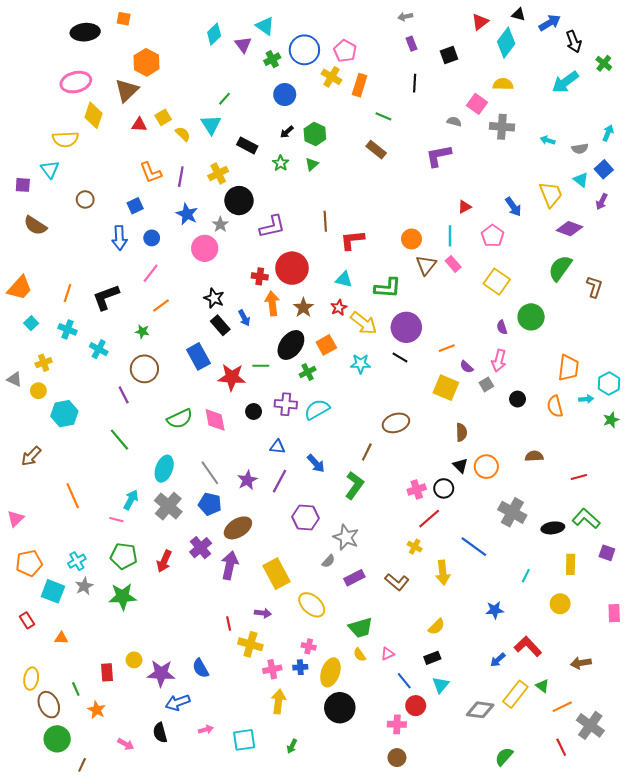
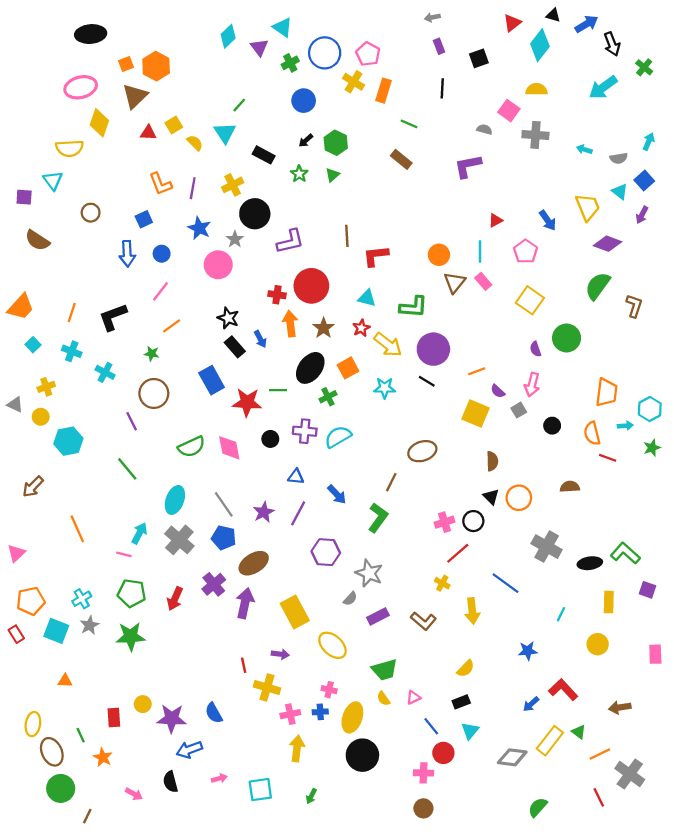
orange square: (124, 19) -> (126, 64), moved, turned -32
red line: (579, 477) -> (608, 458), moved, turned 35
red rectangle: (27, 620) -> (16, 634), moved

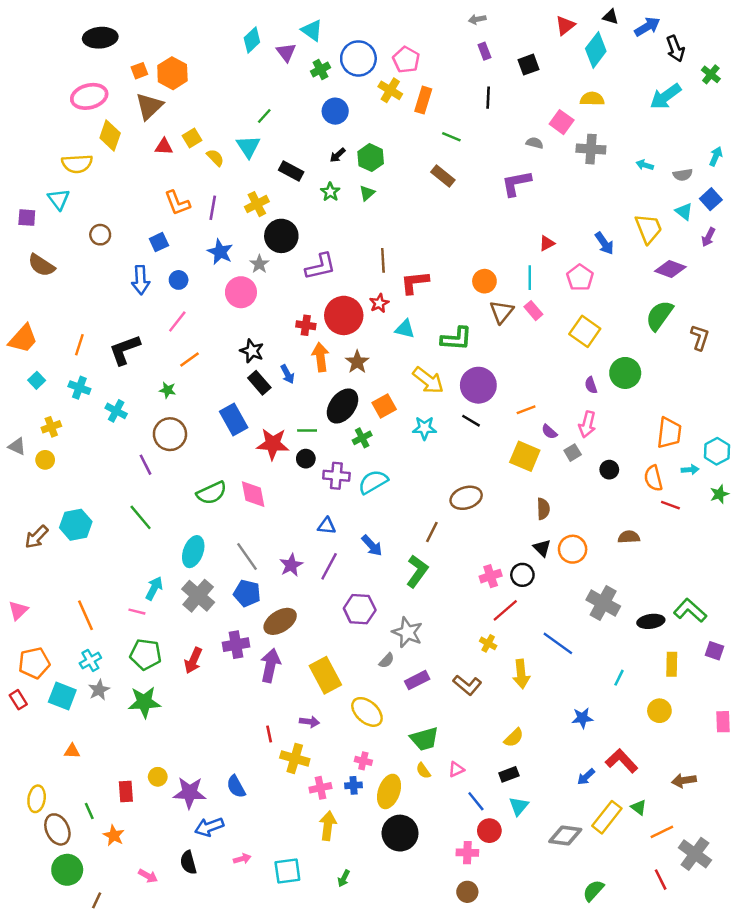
red star: (361, 328) -> (379, 303), moved
black circle: (270, 439) -> (306, 459), moved
cyan hexagon: (68, 441) -> (76, 525), moved
orange line: (77, 529) -> (86, 615), moved
purple cross: (214, 584) -> (236, 645), turned 30

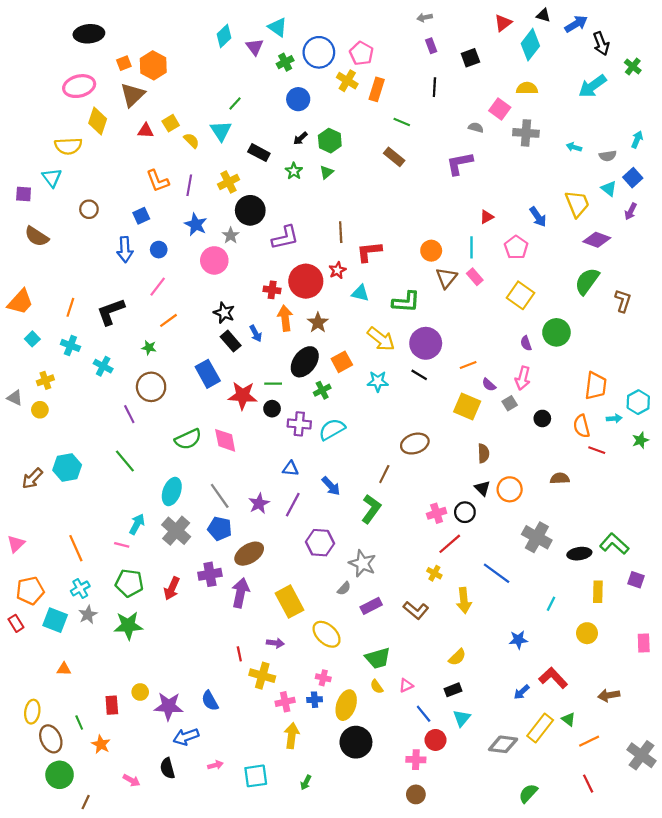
gray cross: (695, 854) -> (641, 755), moved

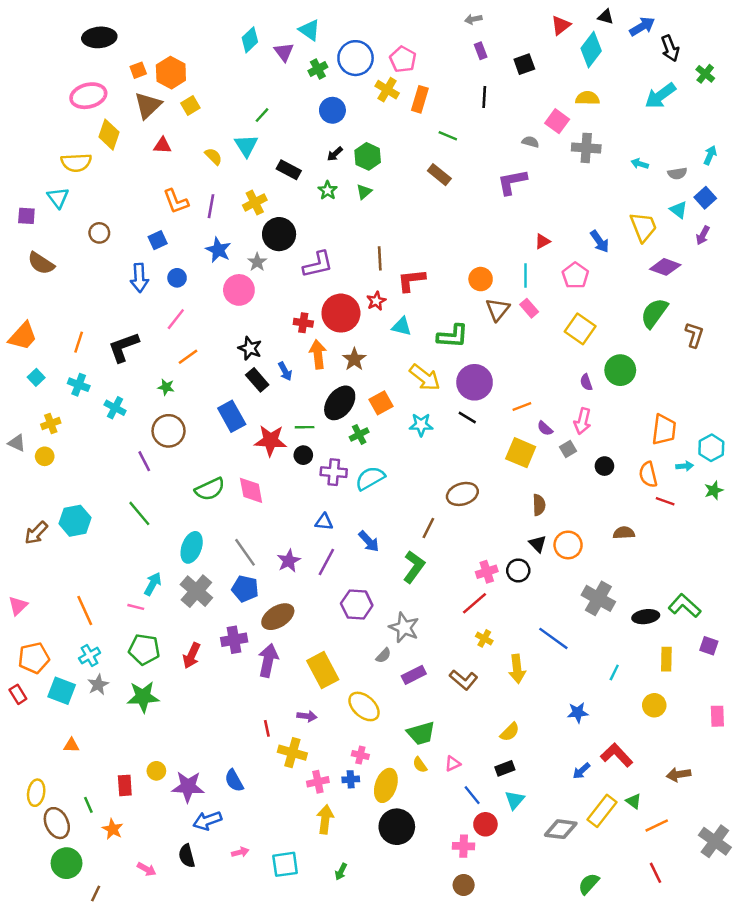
yellow square: (171, 123) -> (190, 105), moved
red line: (450, 544) -> (475, 603), moved

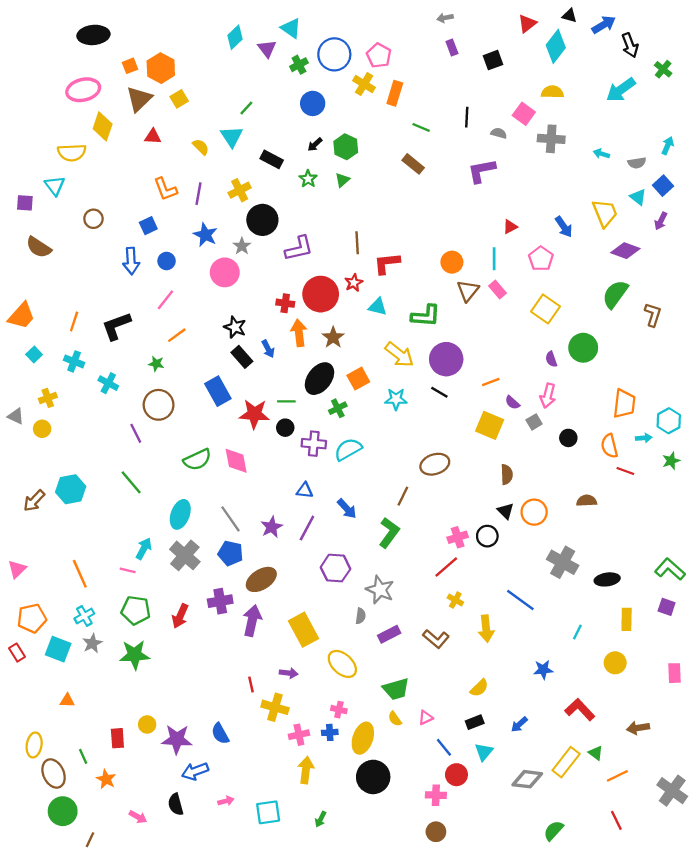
black line: (484, 97) -> (467, 117), moved
green L-shape: (685, 606) -> (670, 569), moved
gray semicircle: (383, 655) -> (361, 616), turned -35
blue arrow: (581, 771) -> (519, 724), moved

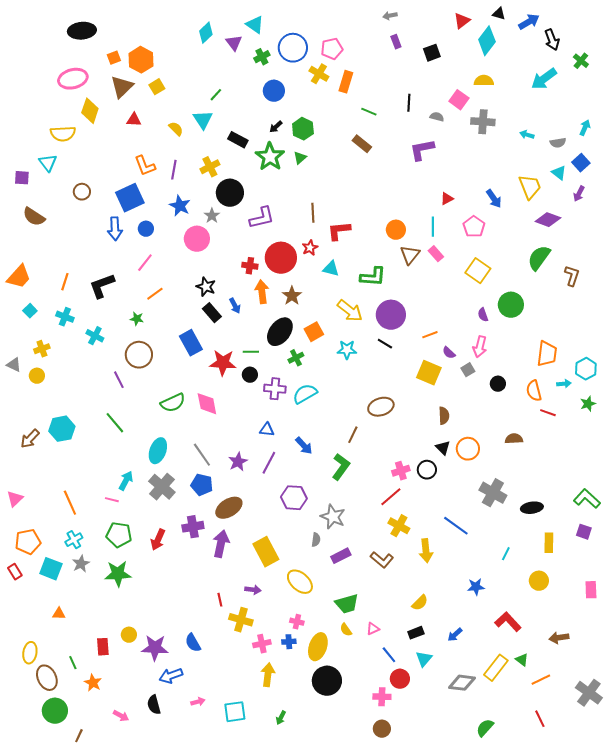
pink pentagon: (379, 56) -> (332, 49), turned 30
green star: (308, 179) -> (270, 157), size x1.8
blue square: (148, 226) -> (130, 198), size x1.8
yellow cross: (455, 600) -> (399, 526), size x1.5

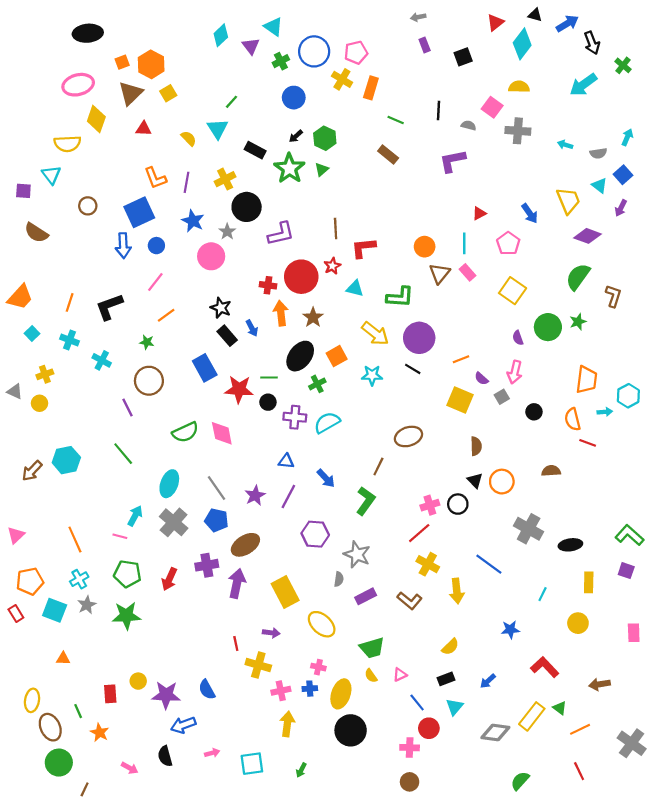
green star: (588, 404) -> (578, 322), moved

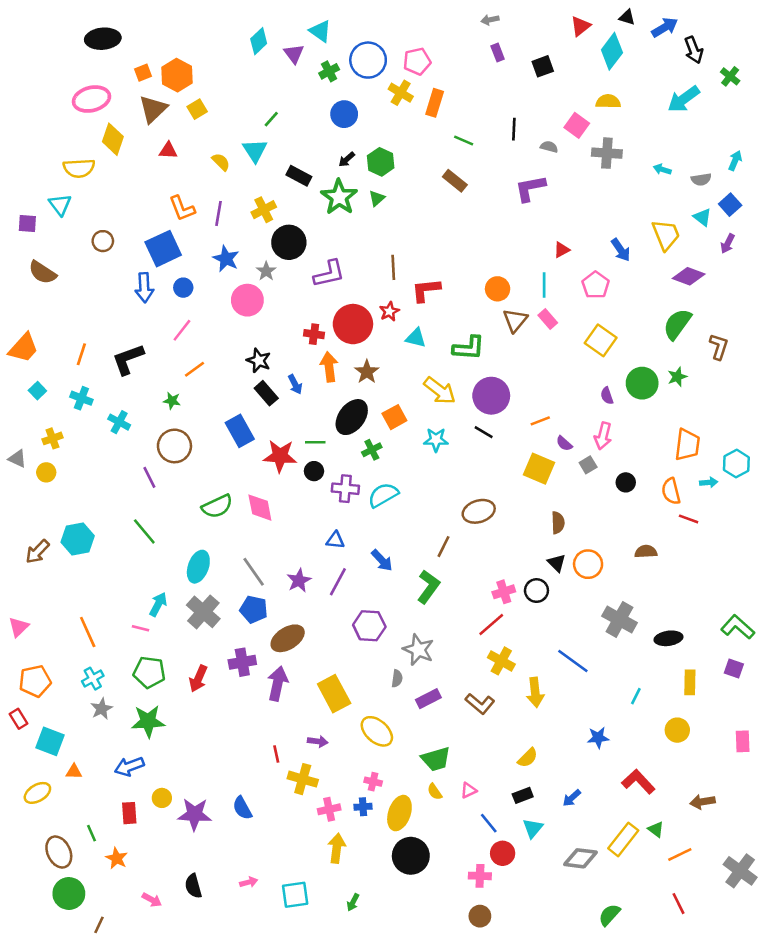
cyan square: (55, 610) -> (50, 741), moved
yellow ellipse: (32, 700) -> (37, 793), moved, turned 50
blue arrow: (183, 725) -> (129, 767), moved

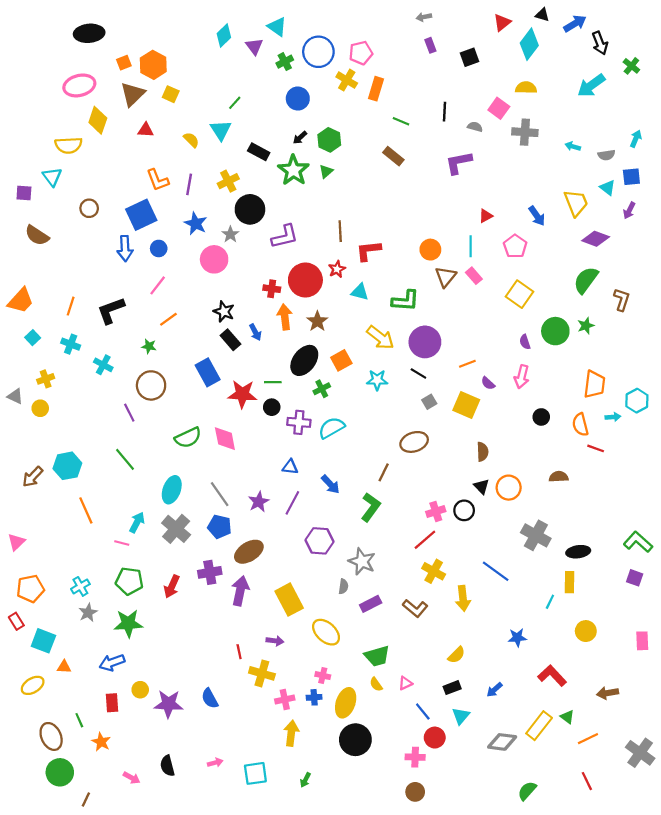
yellow square: (197, 109) -> (171, 94), turned -35
blue square: (730, 205) -> (631, 177), turned 36
gray square: (588, 465) -> (429, 402), moved
orange line: (88, 632) -> (86, 510), moved
yellow rectangle: (690, 682) -> (569, 582), moved

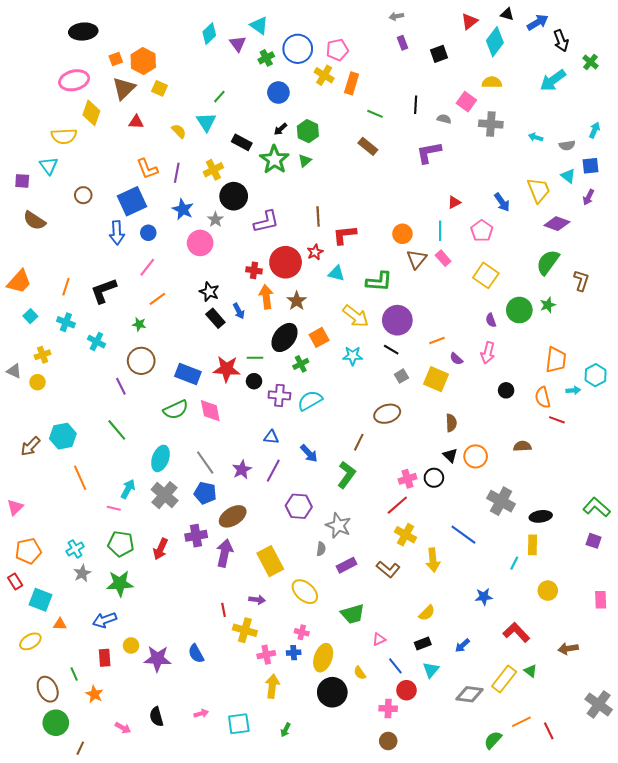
blue rectangle: (208, 372) -> (188, 374), moved, turned -40
yellow semicircle: (376, 684) -> (360, 673), moved
orange line: (588, 739) -> (521, 722), moved

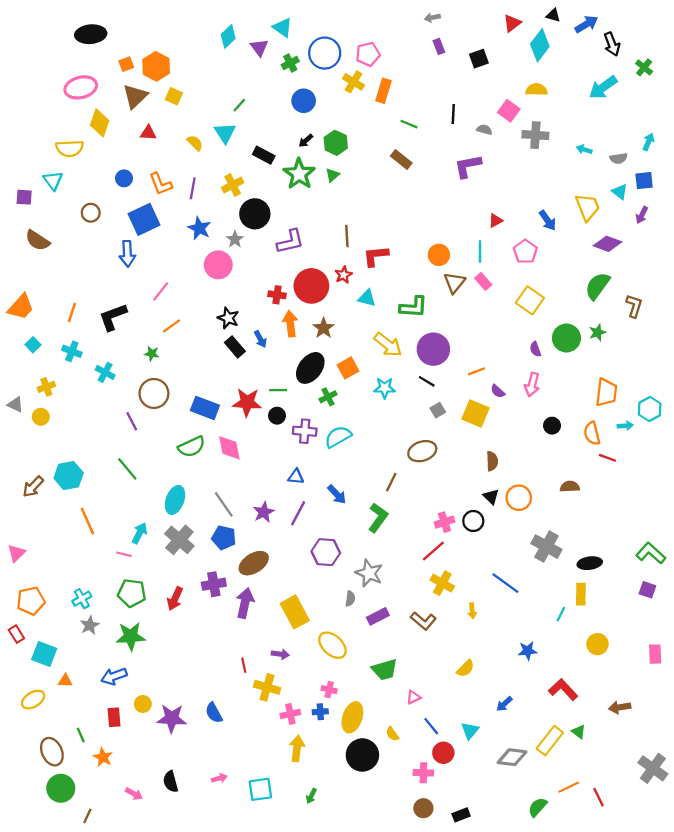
blue circle: (148, 233) -> (124, 178), moved
yellow arrow: (433, 560) -> (472, 611), size x0.6
black rectangle: (423, 643) -> (461, 815), moved

